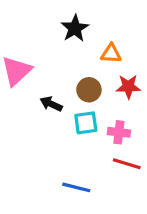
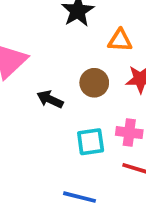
cyan square: (86, 123) -> (91, 142), moved

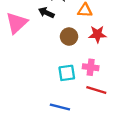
black arrow: (50, 99) -> (46, 13), moved

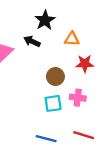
brown circle: (69, 37) -> (55, 77), moved
red line: (96, 90) -> (84, 135), moved

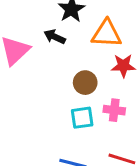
orange triangle: (72, 39) -> (107, 34), size x1.5

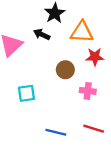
cyan square: (82, 118) -> (26, 93), moved

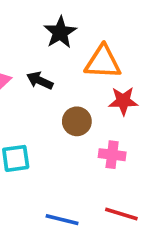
black arrow: (42, 34) -> (40, 81), moved

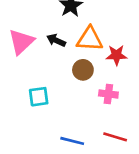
orange triangle: (103, 62) -> (90, 39), moved

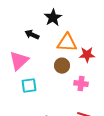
black arrow: (56, 40) -> (32, 35), moved
pink triangle: (21, 42) -> (19, 61), moved

